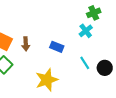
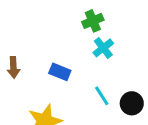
green cross: (94, 13) -> (93, 21), moved

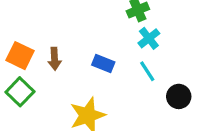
cyan line: (102, 96) -> (147, 71), moved

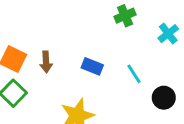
cyan cross: (149, 38) -> (168, 34), moved

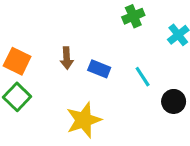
brown arrow: (46, 62) -> (67, 58), moved

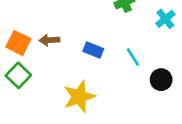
brown arrow: (67, 58) -> (49, 40), moved, turned 90

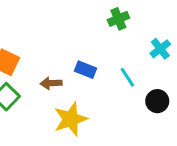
cyan cross: (165, 19) -> (160, 49), moved
brown arrow: (49, 40) -> (51, 83), moved

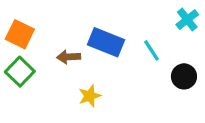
blue rectangle: (86, 70) -> (106, 42), size x1.5
yellow star: (71, 119) -> (90, 96), size x0.6

